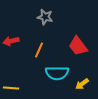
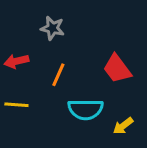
gray star: (45, 17) -> (52, 28), moved
yellow line: (11, 88) -> (16, 105), moved

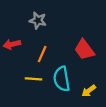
yellow line: (16, 105) -> (34, 79), moved
cyan semicircle: (86, 109) -> (62, 79), turned 80

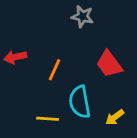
gray star: (38, 20) -> (83, 16), moved
yellow line: (34, 79) -> (47, 119), moved

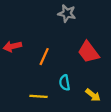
cyan semicircle: (80, 102) -> (65, 83), size x0.6
yellow arrow: (115, 117) -> (93, 95), turned -105

